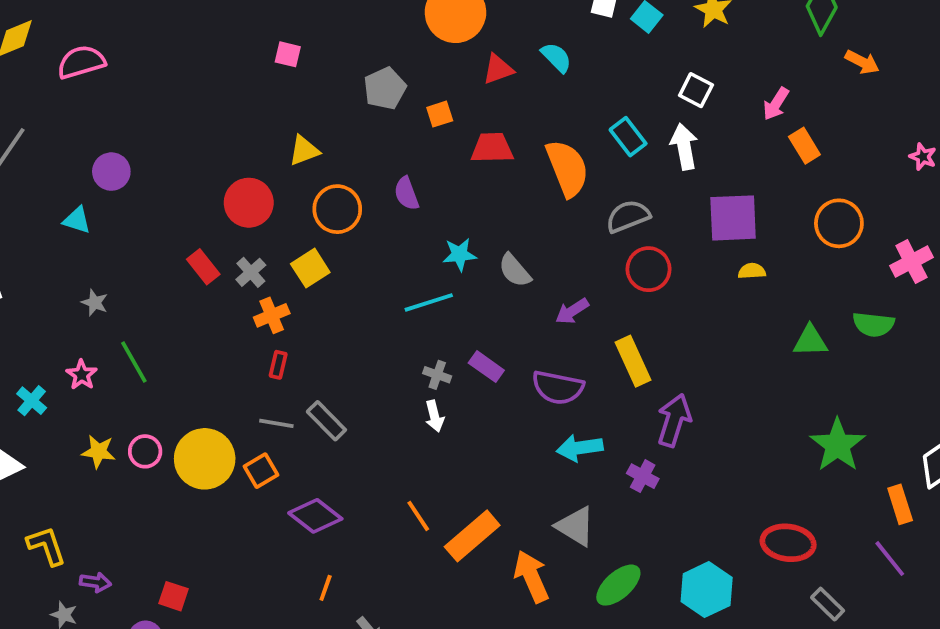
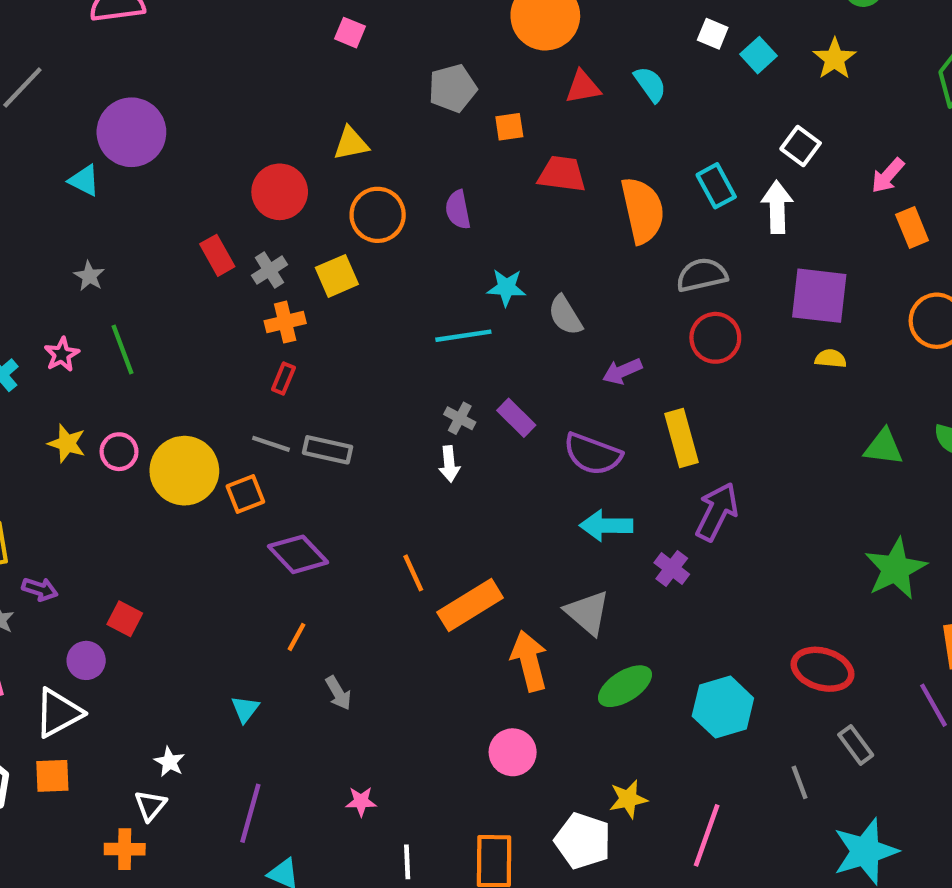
purple circle: (111, 172) -> (131, 132), size x1.6
gray rectangle: (326, 421) -> (328, 450), turned -42

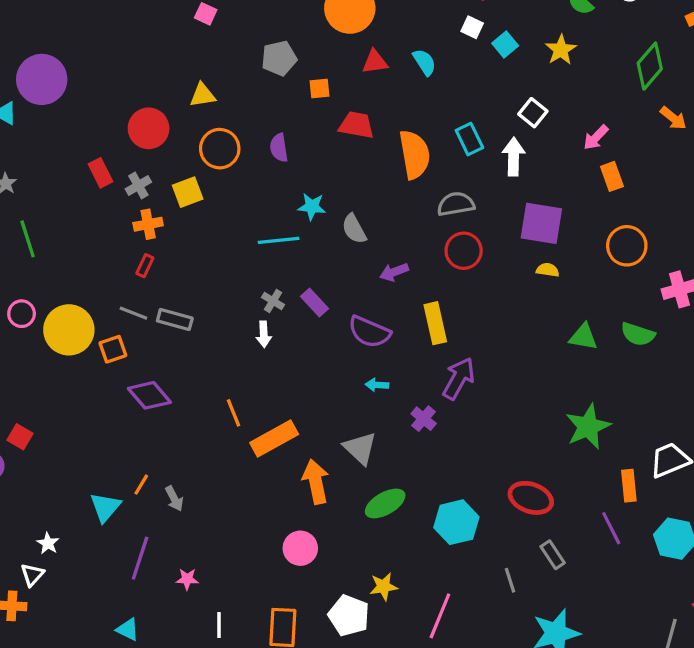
cyan arrow: (606, 526) -> (377, 385), size x0.6
orange line: (297, 637) -> (141, 485), moved
cyan triangle: (245, 709) -> (105, 507), size x1.5
purple line: (250, 813) -> (140, 558), moved

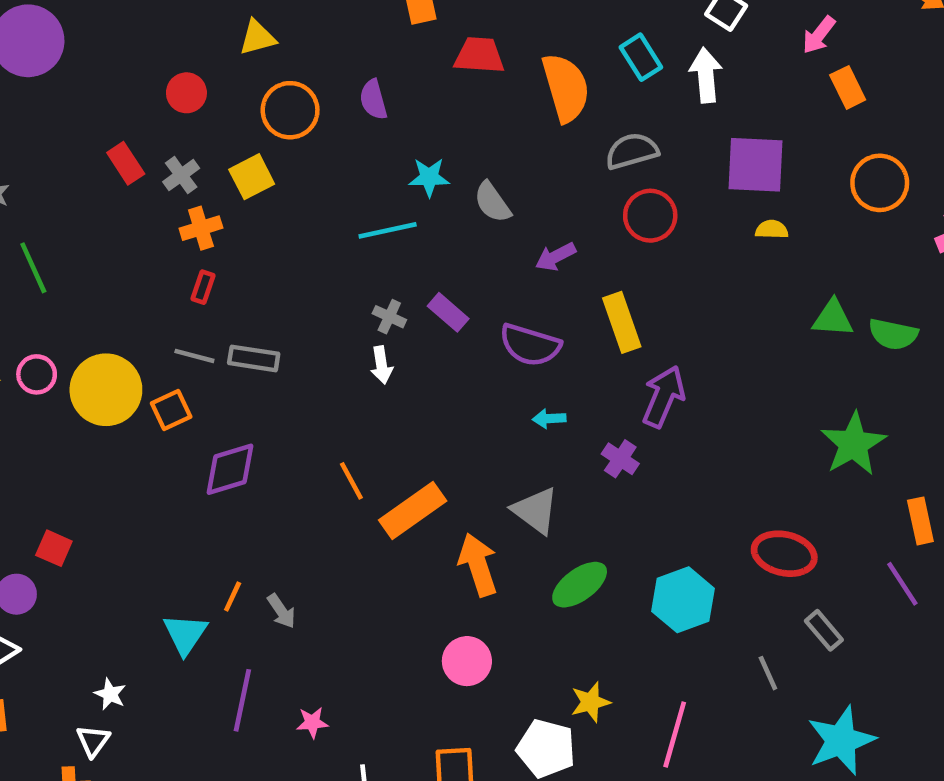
red circle: (149, 128) -> (186, 93), size x0.7
green semicircle: (638, 334) -> (893, 334), moved
purple diamond: (149, 395) -> (230, 469), turned -60

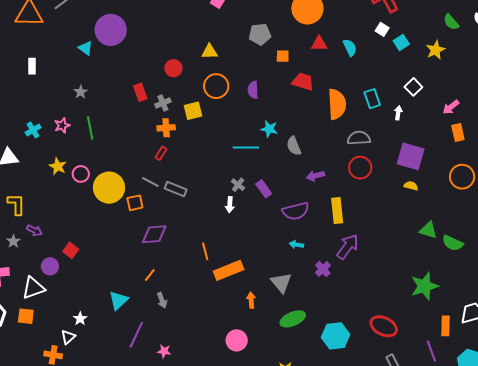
white arrow: (706, 75) -> (398, 113), size x0.6
purple semicircle: (530, 345) -> (296, 211), turned -44
orange arrow: (478, 565) -> (251, 300), size x0.6
orange line: (233, 596) -> (150, 275), moved

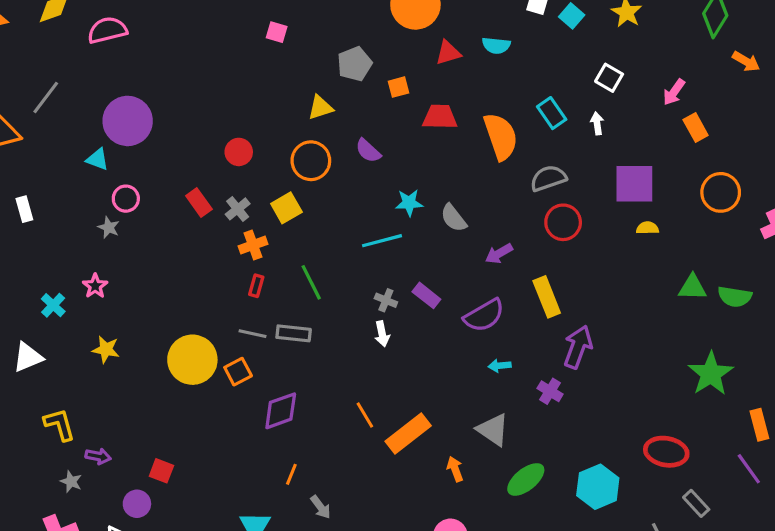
cyan semicircle: (350, 48) -> (496, 45), turned 138
yellow triangle: (209, 52) -> (320, 107), moved
purple semicircle: (253, 90) -> (368, 151), turned -30
green line: (90, 128) -> (311, 282), moved
pink circle: (81, 174) -> (126, 199), moved

